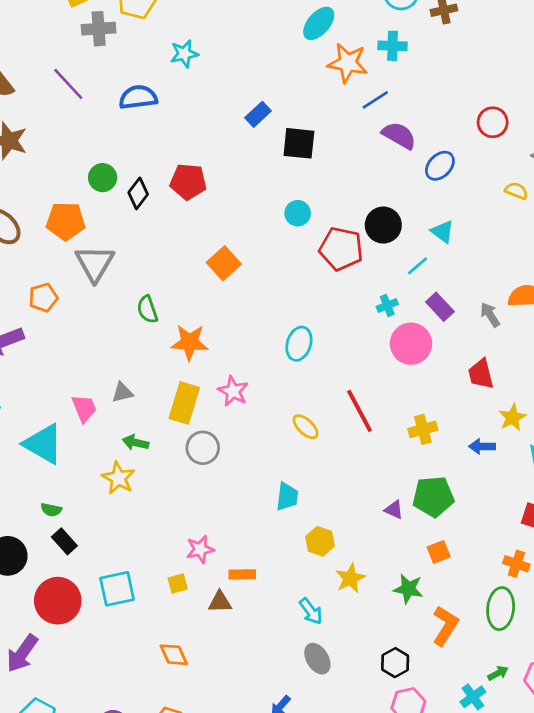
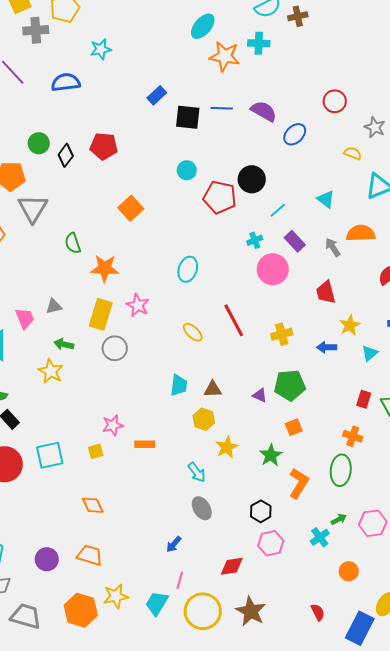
blue line: (375, 100) -> (222, 108), moved, turned 35
cyan triangle: (443, 232) -> (326, 199), moved
green star: (408, 589) -> (271, 455), turned 30
brown triangle: (220, 602) -> (213, 389), moved

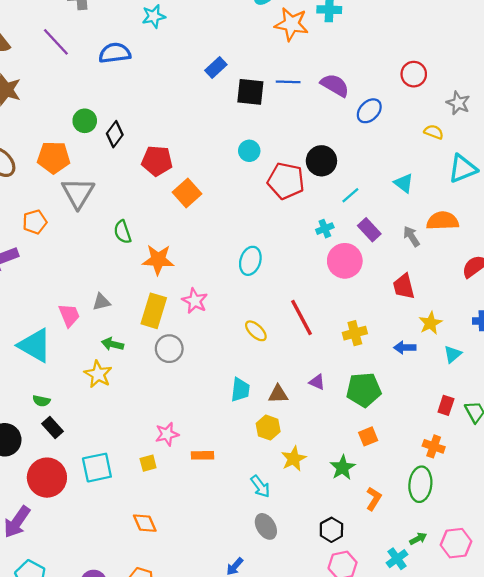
red pentagon: (104, 146) -> (157, 161), moved
purple triangle: (260, 395) -> (317, 382), moved
orange L-shape: (299, 483) -> (374, 499), size x0.7

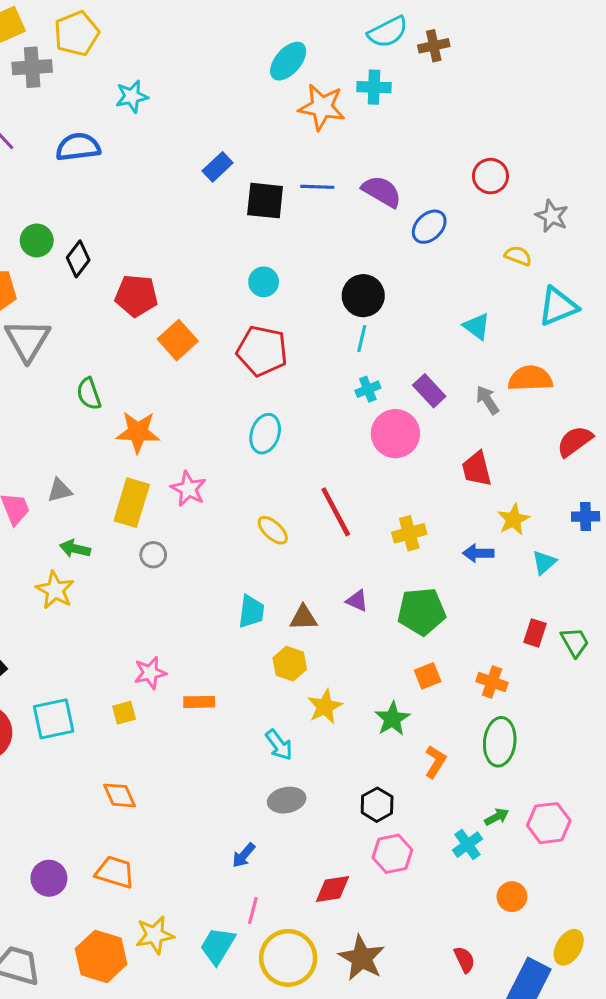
red pentagon: (286, 181) -> (262, 351), moved
cyan line: (350, 195) -> (362, 339), moved, turned -36
gray circle: (169, 349) -> (153, 555), size x0.7
orange cross: (434, 446) -> (492, 682), moved
gray ellipse: (266, 526) -> (287, 800), turned -70

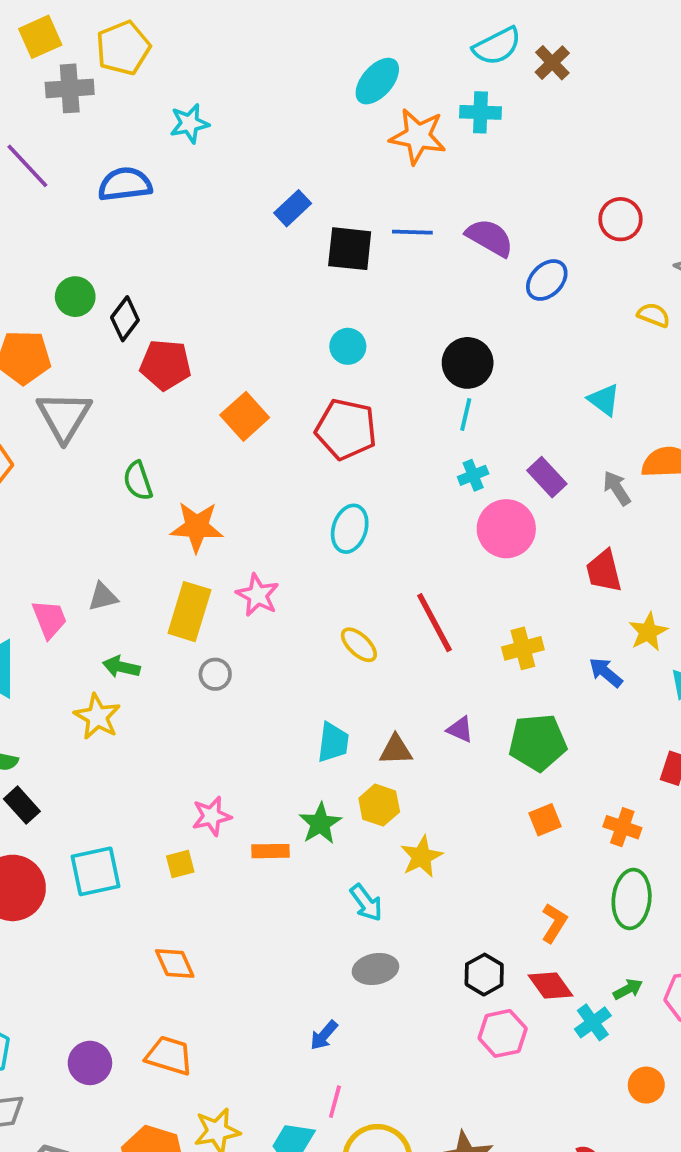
brown cross: (434, 46) -> (552, 63), turned -32
red pentagon: (136, 296) -> (165, 365), moved
blue arrow: (478, 553) -> (606, 672), turned 40
green star: (392, 719) -> (320, 823), moved
red diamond: (333, 889) -> (550, 986), moved, turned 63

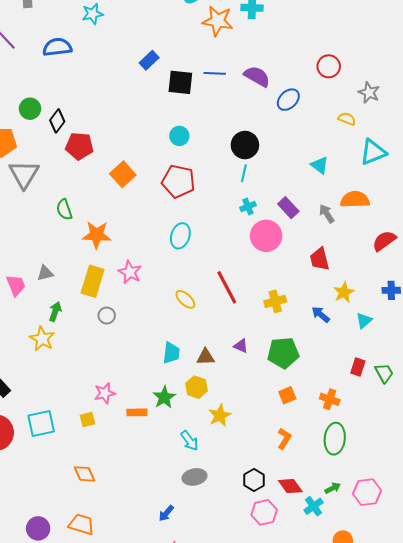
green arrow: (121, 667) -> (55, 311), turned 96
orange L-shape: (554, 923) -> (284, 439), moved

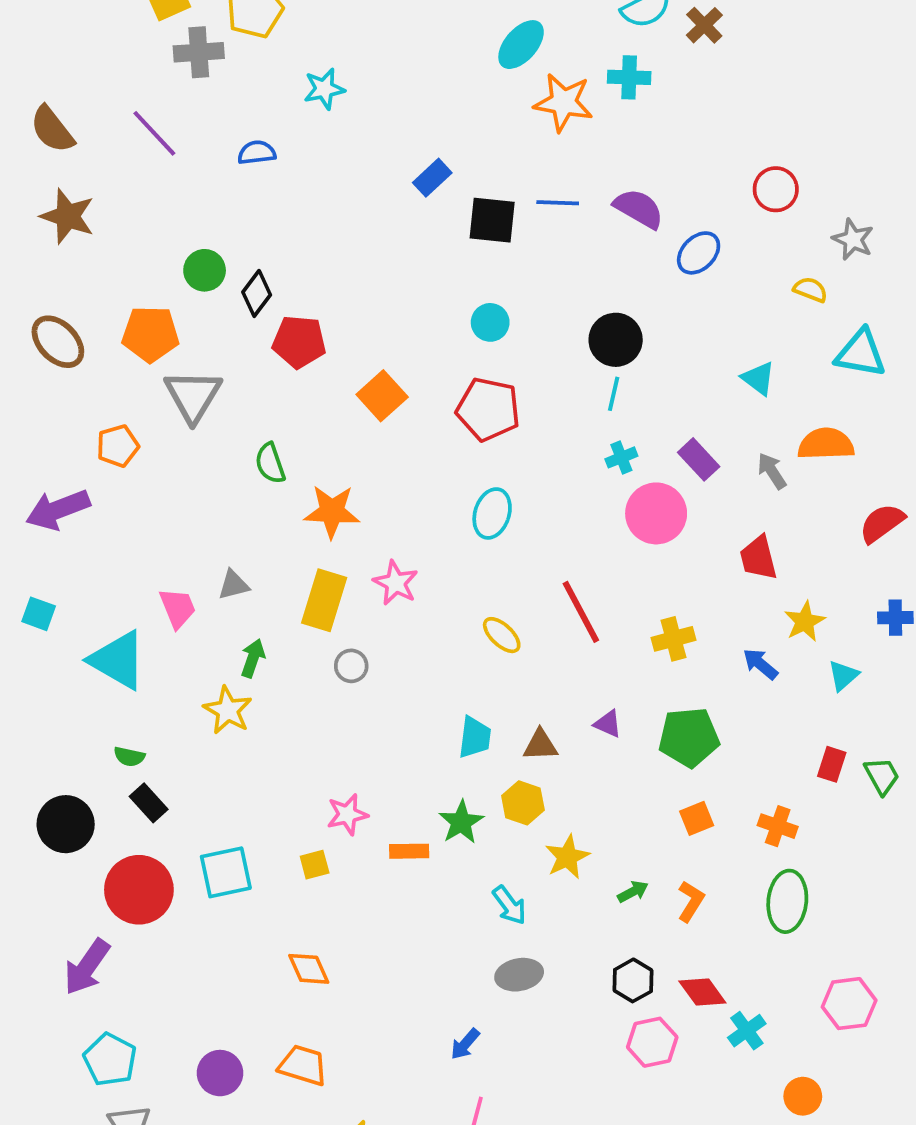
blue semicircle: (57, 47) -> (257, 153), size x0.7
cyan triangle: (373, 152) -> (861, 353), turned 32
green arrow: (333, 488) -> (633, 892), moved

